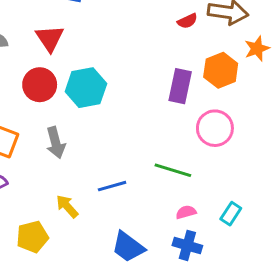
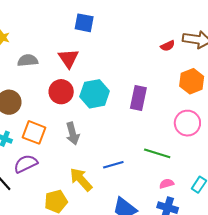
purple rectangle: (180, 86) -> (138, 98), moved
yellow arrow: (67, 206) -> (81, 179), size x1.4

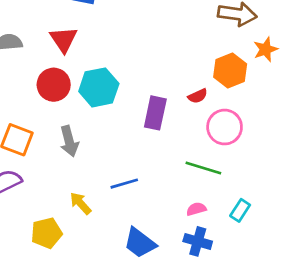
red semicircle: (168, 46) -> (198, 96), moved
purple rectangle: (138, 98) -> (155, 113), moved
green line: (157, 153) -> (203, 168), moved
yellow arrow: (81, 179) -> (80, 203), size x0.7

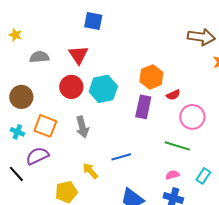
orange hexagon: (230, 71) -> (151, 77), moved

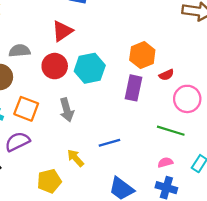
red triangle: (78, 55) -> (62, 31), turned 30
gray semicircle: (39, 57) -> (20, 51), moved

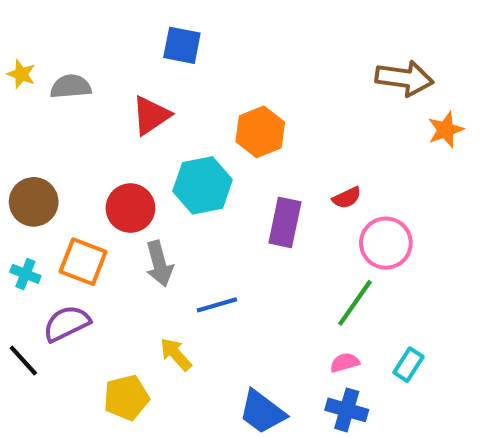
gray semicircle: (20, 51) -> (71, 87), moved
orange hexagon: (142, 55) -> (260, 132), moved
red circle: (55, 66) -> (130, 208), moved
green line: (171, 131) -> (355, 303), turned -72
blue line: (109, 143) -> (217, 305), moved

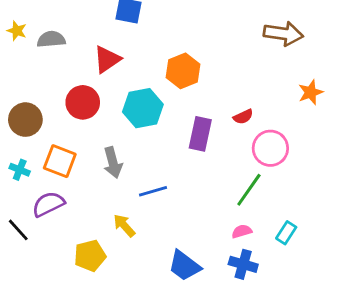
orange star: (446, 130) -> (311, 92), moved
red circle: (130, 208) -> (83, 102), moved

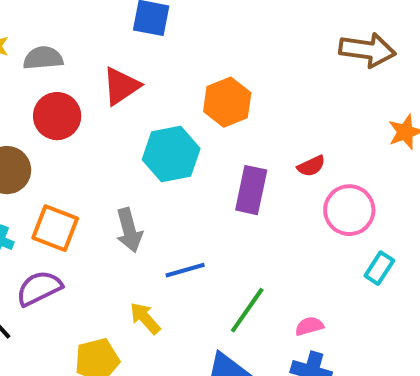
red circle: (83, 102) -> (57, 116), moved
green line: (249, 190) -> (247, 310), moved
cyan rectangle: (286, 233) -> (379, 268), moved

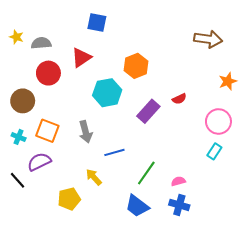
purple rectangle: (251, 190) -> (148, 111), turned 30
pink circle: (349, 210) -> (218, 121), moved

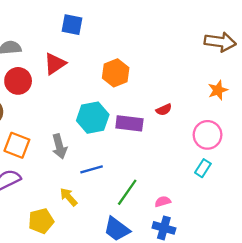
brown arrow: (208, 39) -> (220, 42), moved
cyan hexagon: (107, 93) -> (93, 118), moved
purple rectangle: (148, 111) -> (129, 123), turned 55

